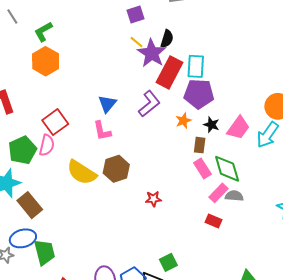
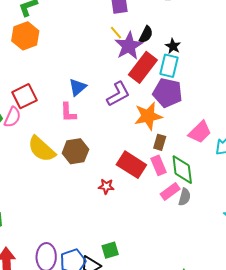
orange star: (183, 121) -> (148, 116), size x1.8
black star: (211, 125) -> (173, 46), moved
gray semicircle: (234, 196) -> (185, 197), turned 90
red rectangle: (214, 221) -> (131, 165), moved, size x1.8

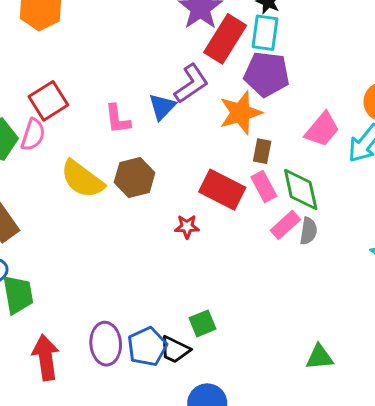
blue triangle: (78, 87) -> (162, 107), moved

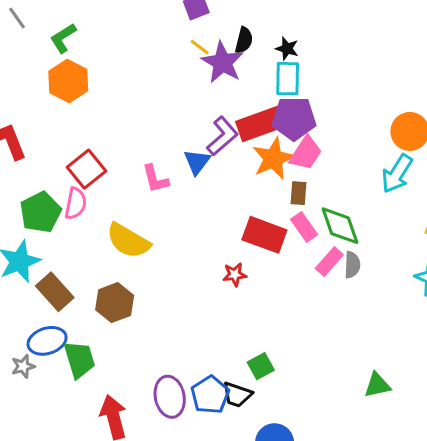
red rectangle: (225, 39) -> (260, 124), moved, turned 45
pink trapezoid: (322, 130) -> (306, 153), moved
brown hexagon: (135, 178) -> (115, 303), moved

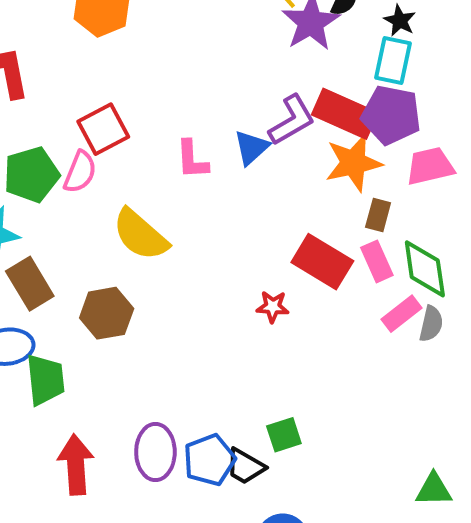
red rectangle: (260, 124) -> (345, 114), turned 33
pink trapezoid: (306, 153) -> (430, 166), moved, turned -147

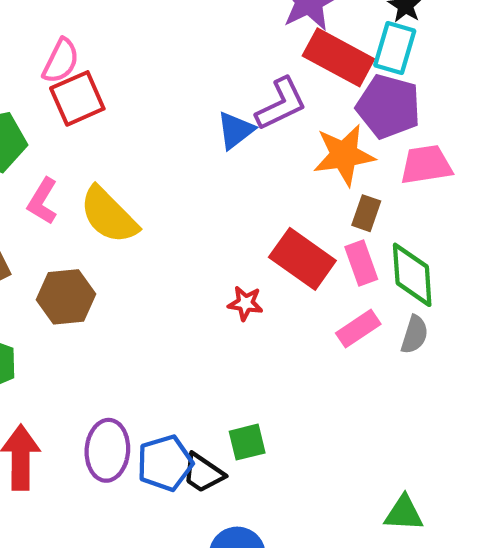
red rectangle: (345, 114) -> (338, 57), moved
pink L-shape: (192, 160) -> (43, 201), moved, turned 30
pink semicircle: (80, 172) -> (61, 61), moved
pink rectangle: (401, 314) -> (358, 329), moved

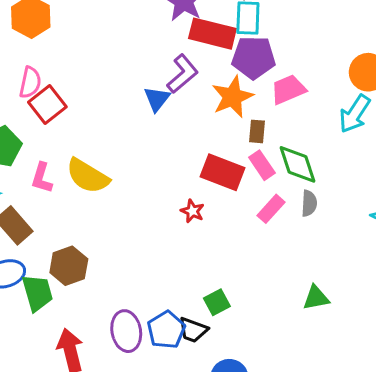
brown hexagon: (66, 297) -> (69, 266), moved
red star: (245, 303) -> (192, 211), turned 30
green triangle: (404, 513) -> (316, 298), moved

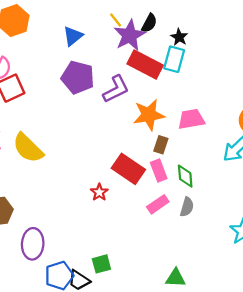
purple pentagon: (254, 57) -> (78, 77), moved
blue triangle: (157, 99) -> (73, 36), moved
green diamond: (298, 164) -> (185, 176), size x0.7
purple ellipse: (126, 331) -> (33, 244), moved

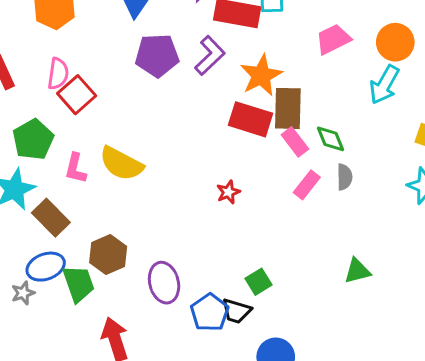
pink trapezoid: (191, 119) -> (333, 39), moved
brown rectangle: (161, 145) -> (288, 108), size x1.8
red rectangle: (128, 169) -> (251, 119), moved
red star: (99, 192) -> (228, 192), turned 30

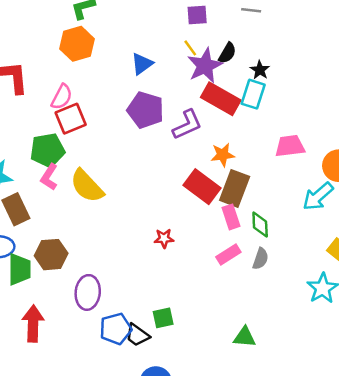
orange star: (261, 75) -> (223, 155), size x0.7
green pentagon: (33, 140) -> (47, 150), moved

